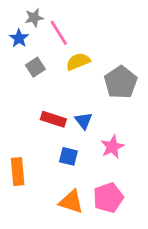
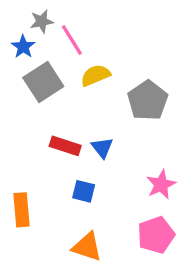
gray square: (35, 67) -> (43, 82), size x1.6
pink star: (112, 147) -> (161, 185), moved
pink pentagon: (108, 198) -> (156, 235), moved

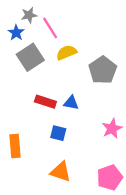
blue triangle: (102, 148) -> (71, 103), turned -42
pink pentagon: (156, 235) -> (110, 178), moved

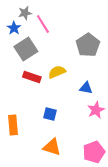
yellow semicircle: (66, 53) -> (57, 72), moved
gray pentagon: (103, 70) -> (88, 45), moved
red rectangle: (45, 102) -> (32, 77), moved
blue triangle: (71, 103) -> (86, 88), moved

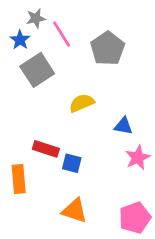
gray pentagon: (88, 45) -> (108, 48), moved
red rectangle: (32, 77) -> (46, 149), moved

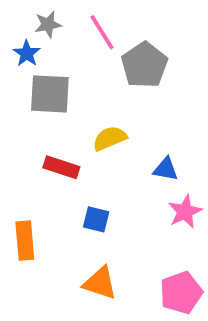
pink line: (62, 34) -> (102, 32), moved
gray square: (37, 70) -> (50, 94), turned 36
red rectangle: (46, 149) -> (61, 167), moved

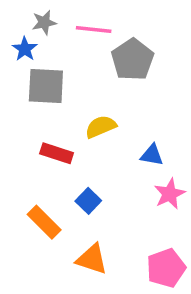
pink line: (102, 32) -> (94, 30), turned -52
blue square: (96, 219) -> (88, 201), turned 30
orange rectangle: (25, 241) -> (44, 222), moved, turned -40

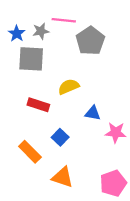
gray star: (44, 22) -> (41, 31), moved
blue triangle: (152, 155) -> (93, 113), moved
pink star: (170, 194) -> (116, 132), turned 30

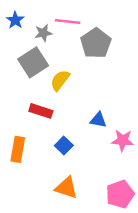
blue star: (17, 34) -> (15, 20), moved
gray square: (31, 59) -> (33, 62), turned -36
yellow semicircle: (69, 87) -> (60, 80), moved, turned -30
orange rectangle: (30, 152) -> (18, 149), moved, turned 55

